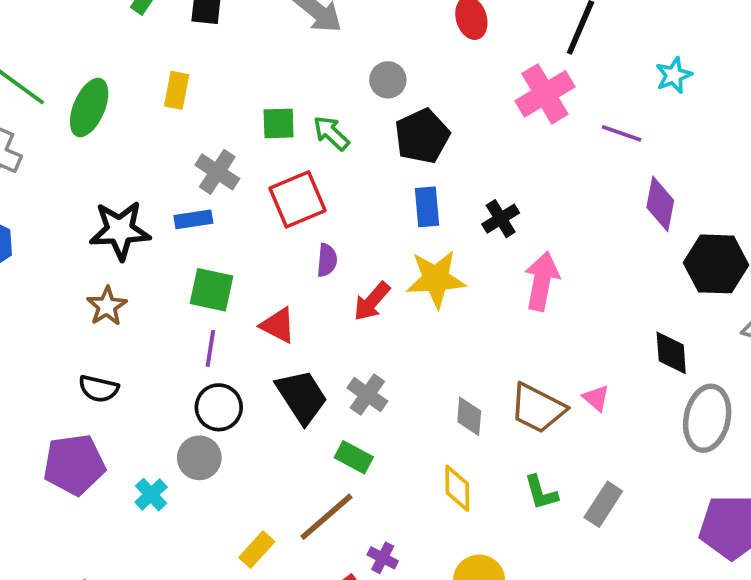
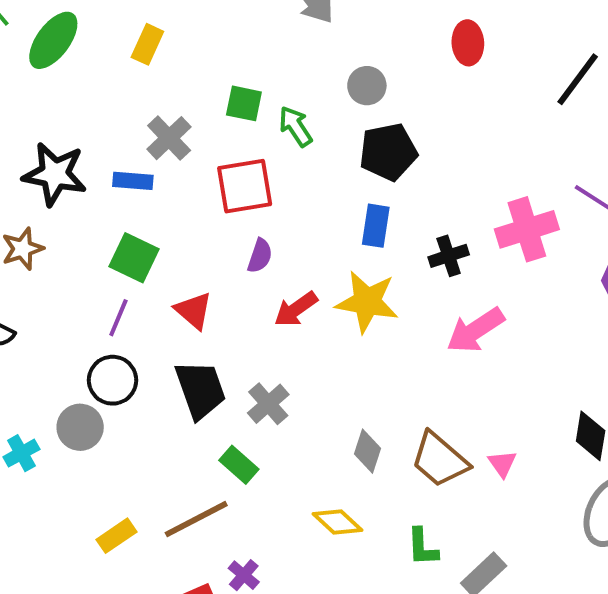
pink cross: (545, 94) -> (527, 229), moved
pink arrow: (542, 281) -> (475, 330), turned -148
yellow diamond: (457, 488) -> (337, 522), turned -60

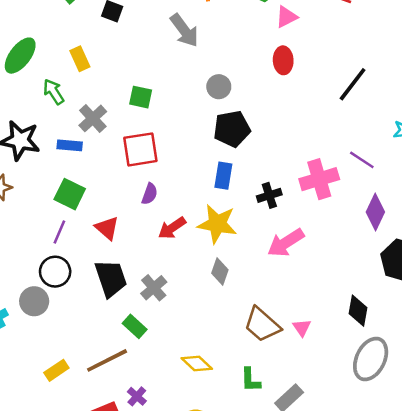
yellow rectangle: (147, 44) -> (80, 59), turned -50
green arrow: (296, 126) -> (54, 92), moved
gray diamond: (367, 451) -> (220, 272), moved

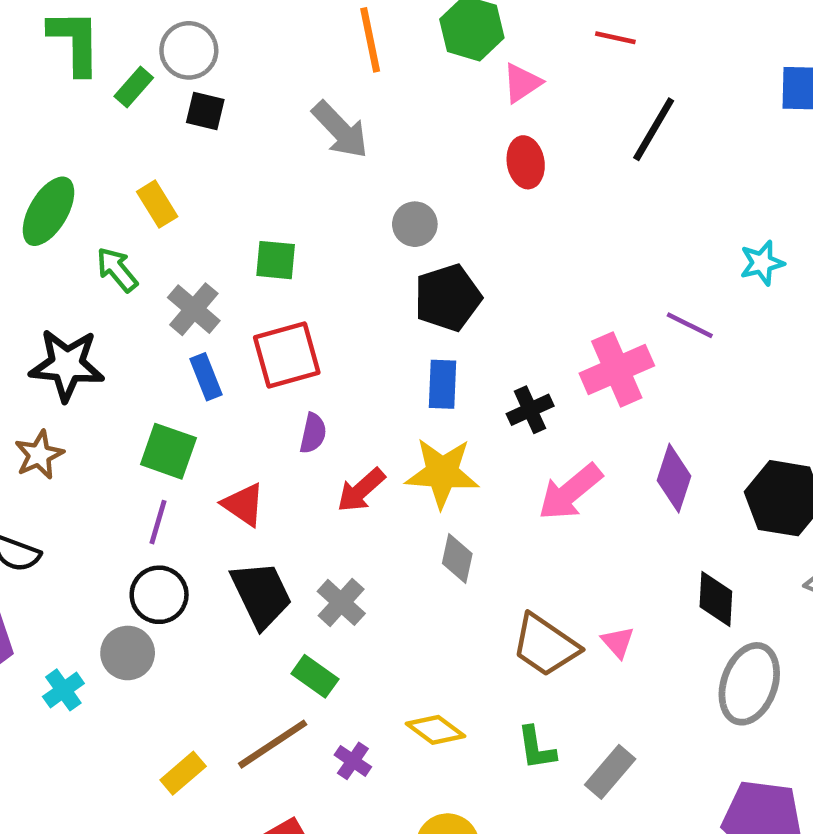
black line: (353, 84) -> (654, 129), moved
blue rectangle: (70, 145) -> (206, 377), moved, turned 70
purple diamond: (375, 212) -> (674, 478), moved
purple cross: (137, 396) -> (353, 761), moved

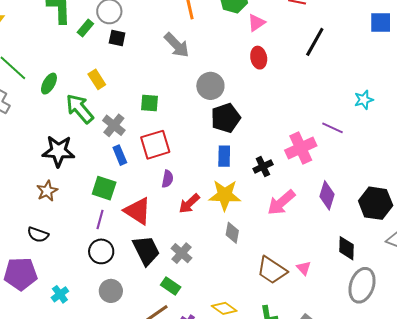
green ellipse: (48, 211) -> (49, 84), size x0.7
gray circle: (415, 224) -> (210, 86), size x1.4
green arrow: (117, 269) -> (80, 109), size x1.5
red triangle: (244, 505) -> (138, 211), size x1.4
gray circle: (128, 653) -> (111, 291), moved

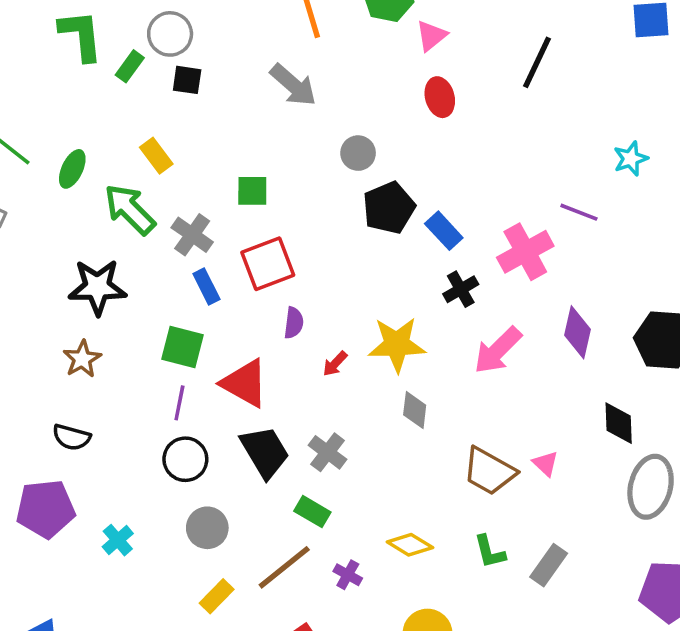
gray circle: (210, 86) -> (358, 153), size x0.7
blue rectangle: (224, 156) -> (444, 231), moved, turned -40
red arrow: (189, 204) -> (335, 364), size x0.7

